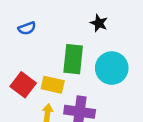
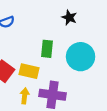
green rectangle: (73, 59) -> (47, 49), size x0.7

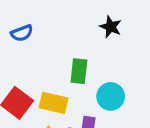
cyan circle: (81, 57) -> (111, 96), moved, size x0.7

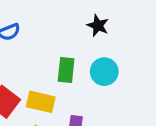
cyan circle: (111, 96) -> (104, 72), moved

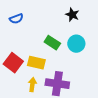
green rectangle: (66, 70) -> (52, 43), turned -63

